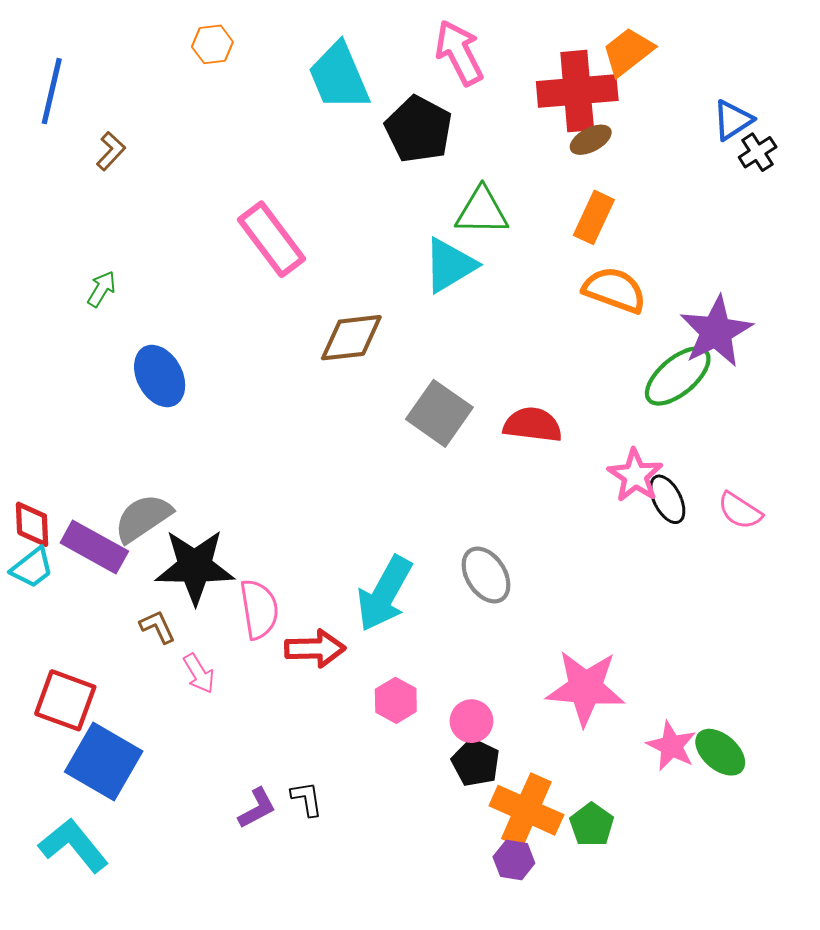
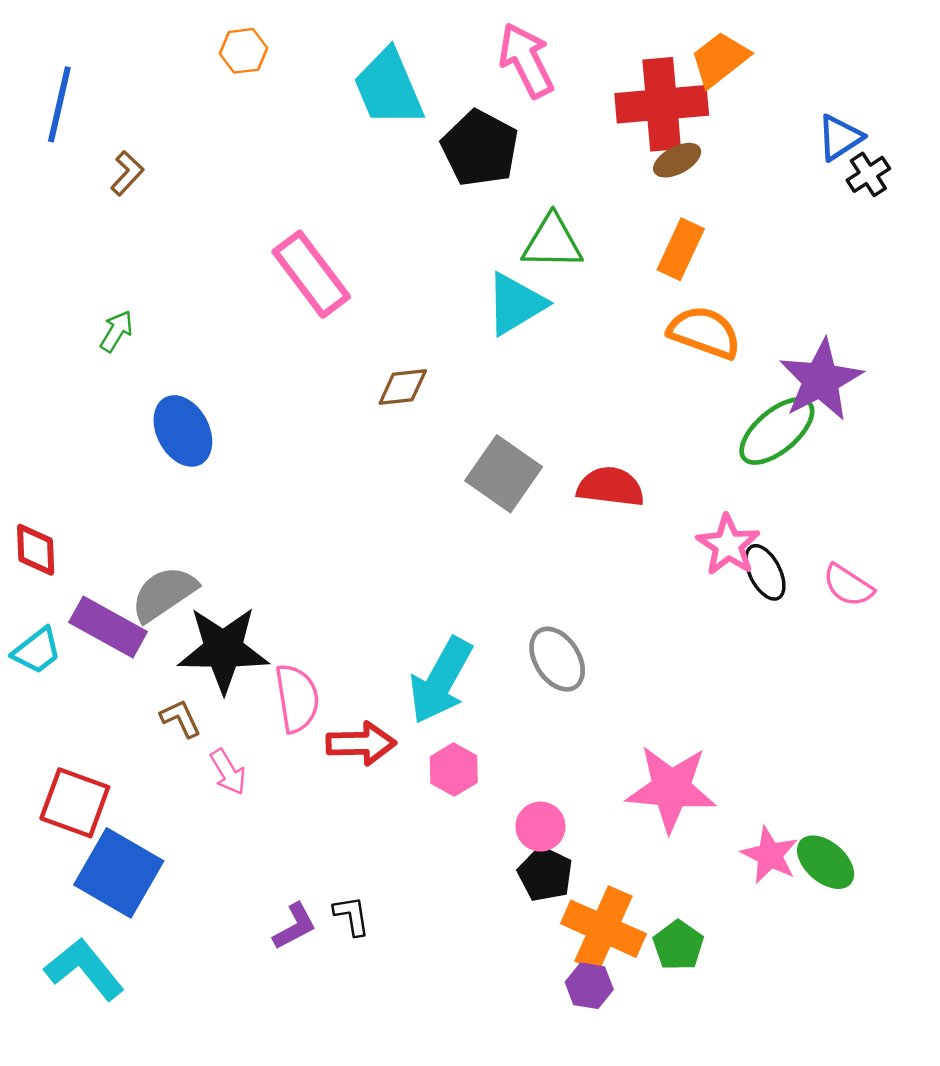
brown diamond: (351, 338) -> (403, 387), size x0.7
red diamond: (32, 524) -> (36, 550), moved
pink hexagon: (396, 700) -> (454, 770), moved

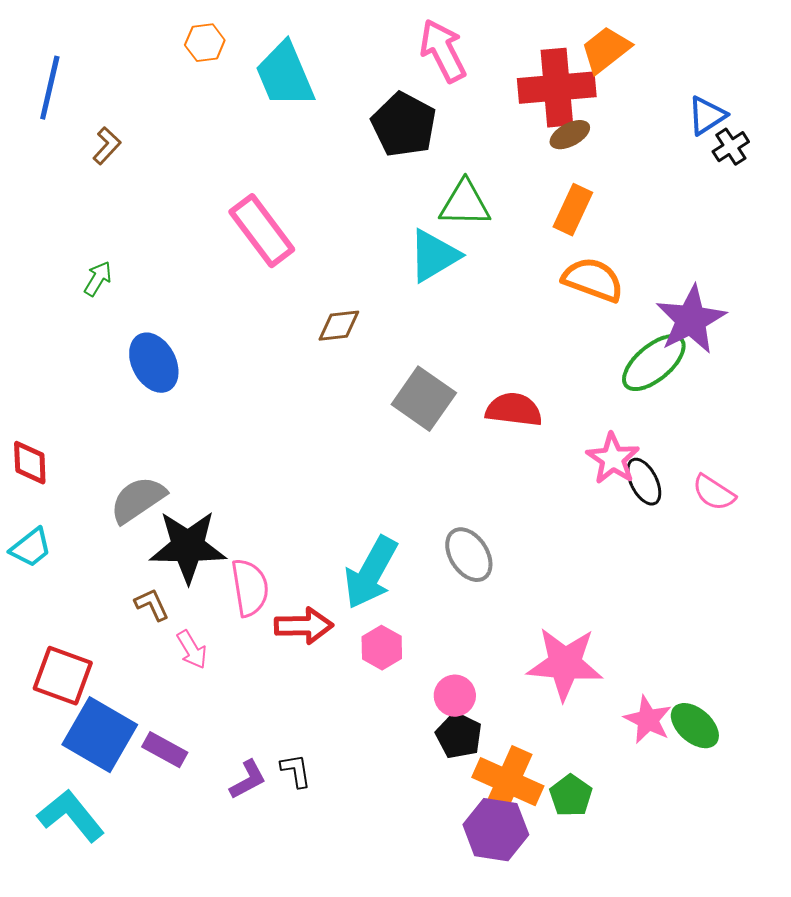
cyan trapezoid: (388, 88) -> (285, 75), moved
purple rectangle: (108, 627) -> (165, 750), moved, size x0.7
purple hexagon: (589, 986) -> (496, 830), size x1.6

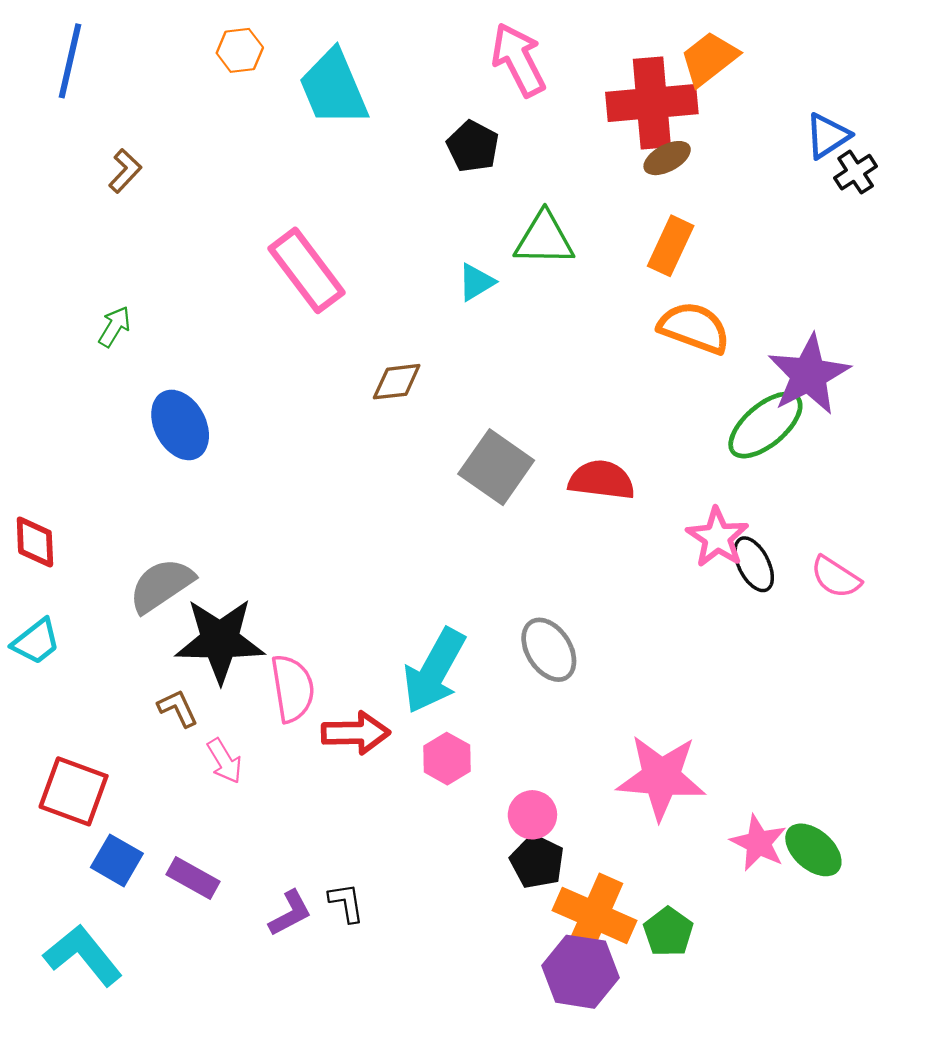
blue line: (50, 88) -> (70, 61), moved
black pentagon: (404, 125) -> (473, 146), size x0.7
cyan triangle: (434, 256) -> (476, 282), moved, size x0.6
blue square: (100, 735) -> (117, 860), size x0.6

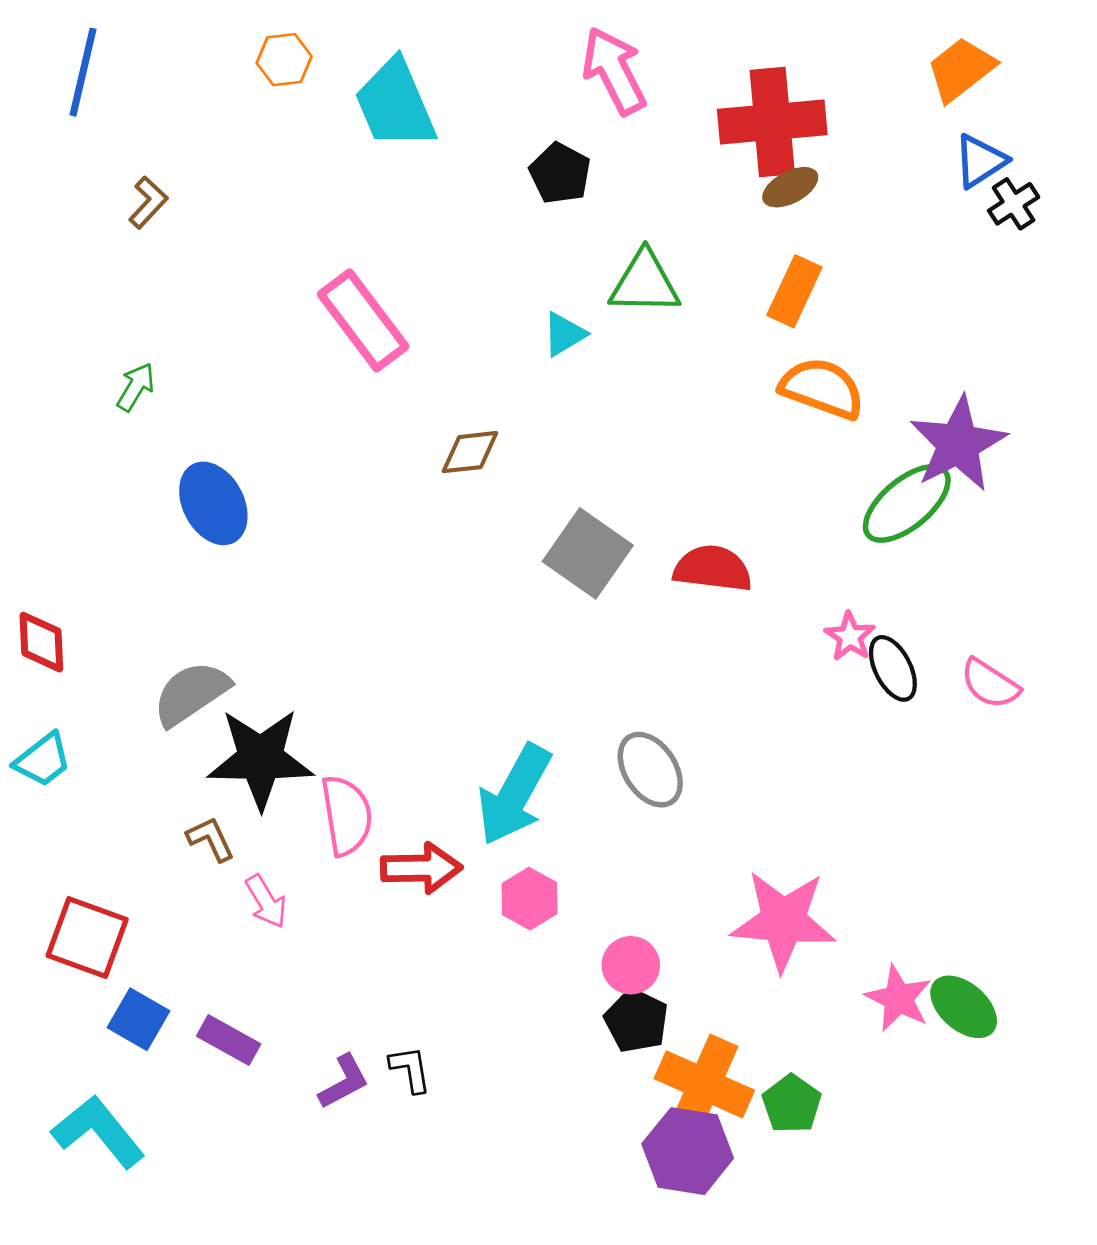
orange trapezoid: (709, 59) -> (961, 69), moved
pink star: (717, 537) -> (850, 637), size x0.7

